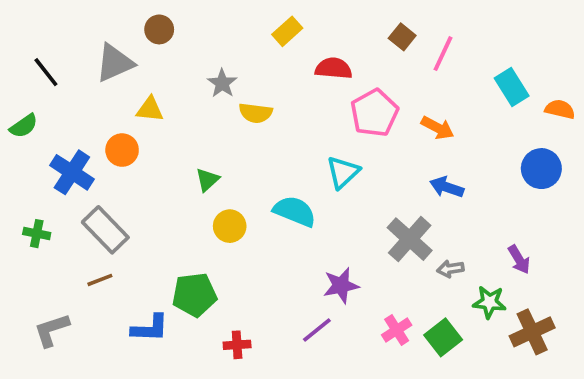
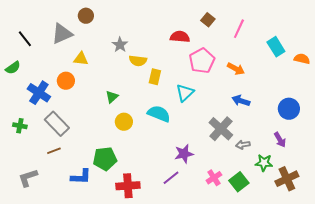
yellow rectangle: (287, 31) -> (155, 77), moved, turned -35
brown square: (402, 37) -> (208, 20), moved
blue circle: (541, 169) -> (289, 109), moved
red cross: (237, 345) -> (128, 186), size x1.6

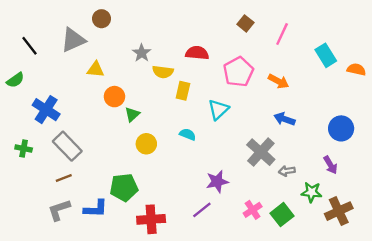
red semicircle: (180, 37) -> (197, 53), moved
orange circle: (66, 81) -> (114, 97), moved
cyan semicircle: (159, 114) -> (188, 134), size x0.6
gray L-shape: (28, 178) -> (59, 210), moved

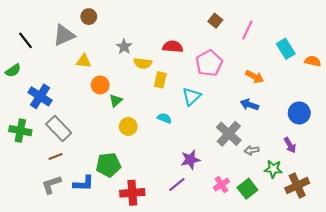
orange arrow: (279, 81) -> (255, 77), moved
green cross: (24, 149) -> (20, 131), size x1.5

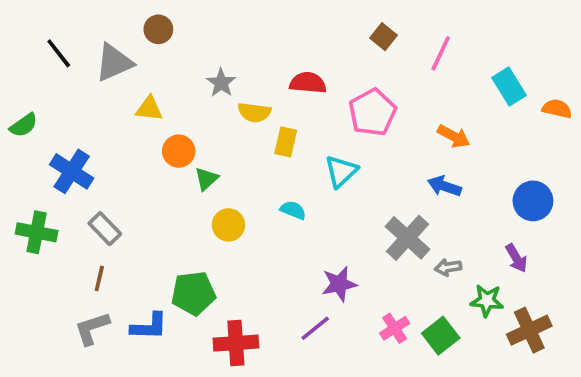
black line: (26, 40) -> (59, 53), moved
gray rectangle: (59, 129) -> (105, 229), size x0.7
brown line: (56, 157) -> (99, 278), turned -56

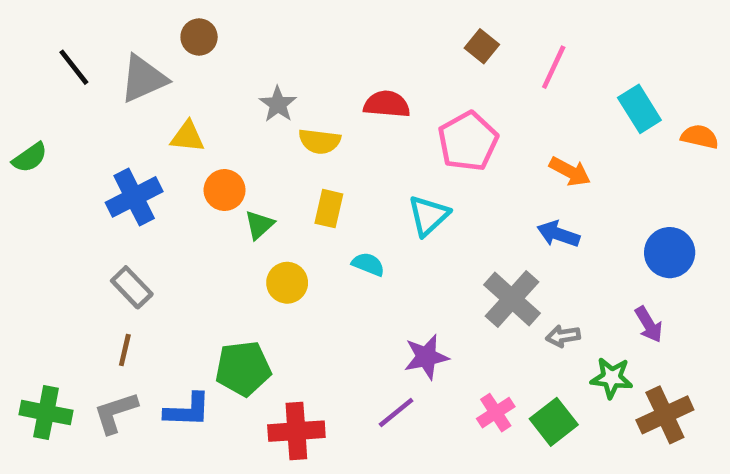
yellow rectangle: (286, 142) -> (329, 209), moved
blue cross: (72, 171) -> (134, 197), moved, turned 30
green cross: (37, 232) -> (46, 413), moved

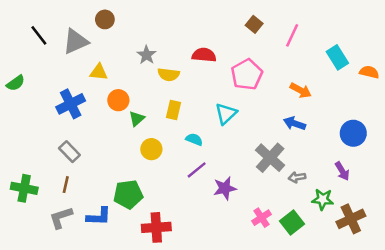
green cross: (46, 413) -> (24, 188), moved
purple line: (396, 413) -> (197, 170), moved

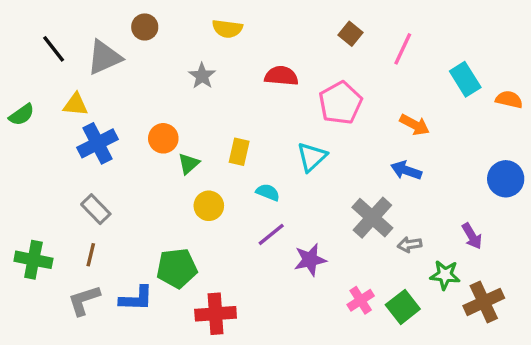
yellow triangle: (99, 72) -> (76, 105), moved
yellow semicircle: (169, 75) -> (227, 29), moved
blue circle: (353, 133) -> (506, 179), moved

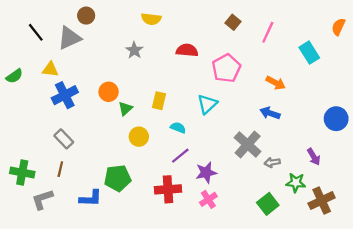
brown circle: (145, 27) -> (86, 16), moved
orange semicircle: (509, 100) -> (338, 27), moved, turned -78
gray L-shape: (84, 300) -> (42, 199), moved
pink cross: (361, 300) -> (208, 199), moved
red cross: (216, 314) -> (168, 189), moved

